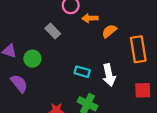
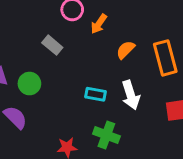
orange arrow: (90, 18) -> (99, 24), turned -48
orange semicircle: (109, 31) -> (126, 50), moved

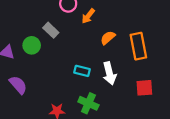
green circle: (29, 84) -> (32, 45), moved

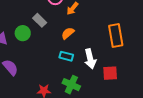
orange semicircle: (108, 38) -> (68, 33), moved
red square: (144, 88) -> (110, 73), moved

